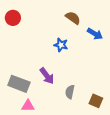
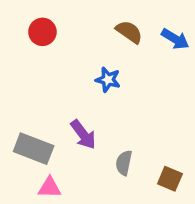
red circle: (13, 18) -> (42, 32), moved
blue arrow: (95, 34) -> (175, 39), moved

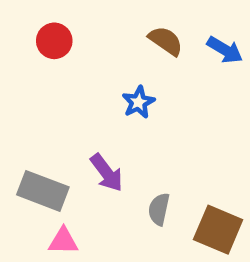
blue star: (108, 80) -> (138, 102), turned 30
brown square: (170, 179) -> (218, 230), size x1.5

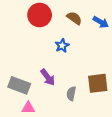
red circle: (54, 41) -> (40, 15), moved, size x1.5
brown square: (218, 230) -> (98, 83), moved, turned -30

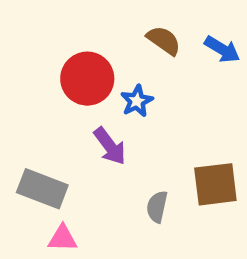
red circle: (40, 15) -> (87, 79), moved
purple arrow: (48, 77) -> (110, 146), moved

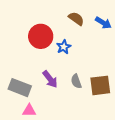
purple arrow: (110, 146) -> (50, 79), moved
gray semicircle: (157, 207) -> (76, 81), moved, turned -32

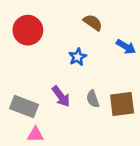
blue arrow: (103, 23) -> (126, 47), moved
red circle: (41, 36) -> (28, 30), moved

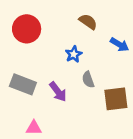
gray semicircle: (93, 99) -> (88, 80), moved
gray rectangle: (24, 107) -> (23, 84), moved

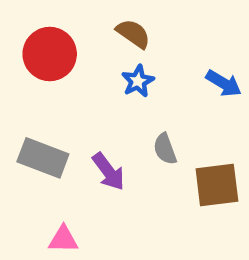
brown semicircle: (88, 22) -> (133, 34), moved
blue star: (74, 54) -> (138, 81), moved

